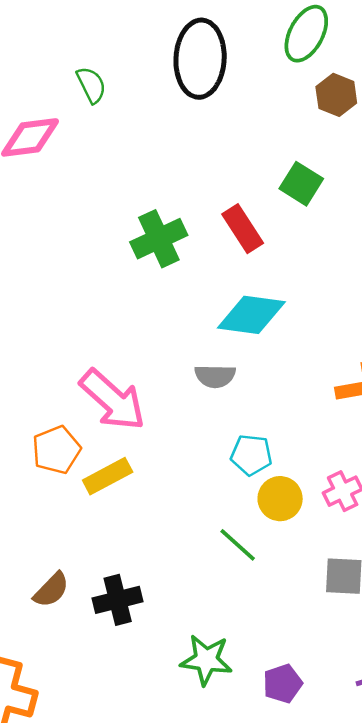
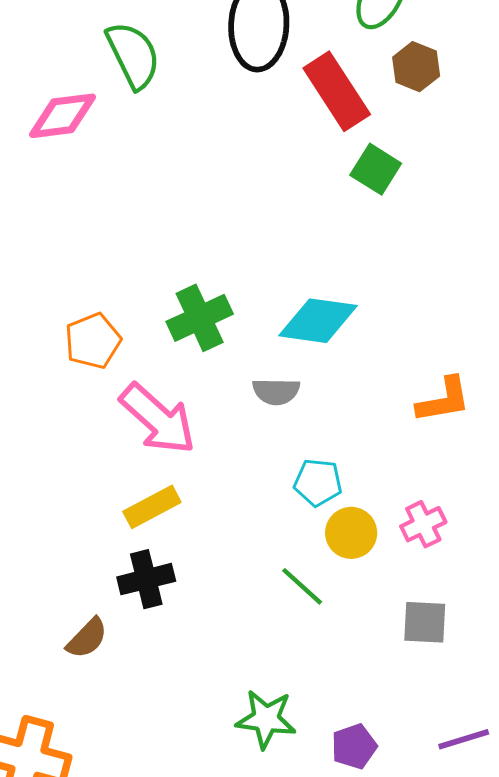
green semicircle: (91, 85) -> (133, 55), size x1.6
red rectangle: (243, 229) -> (337, 91), moved, size x1.4
green cross: (159, 239) -> (200, 318), moved
orange pentagon: (56, 450) -> (93, 341), moved
black cross: (118, 600) -> (146, 579), moved

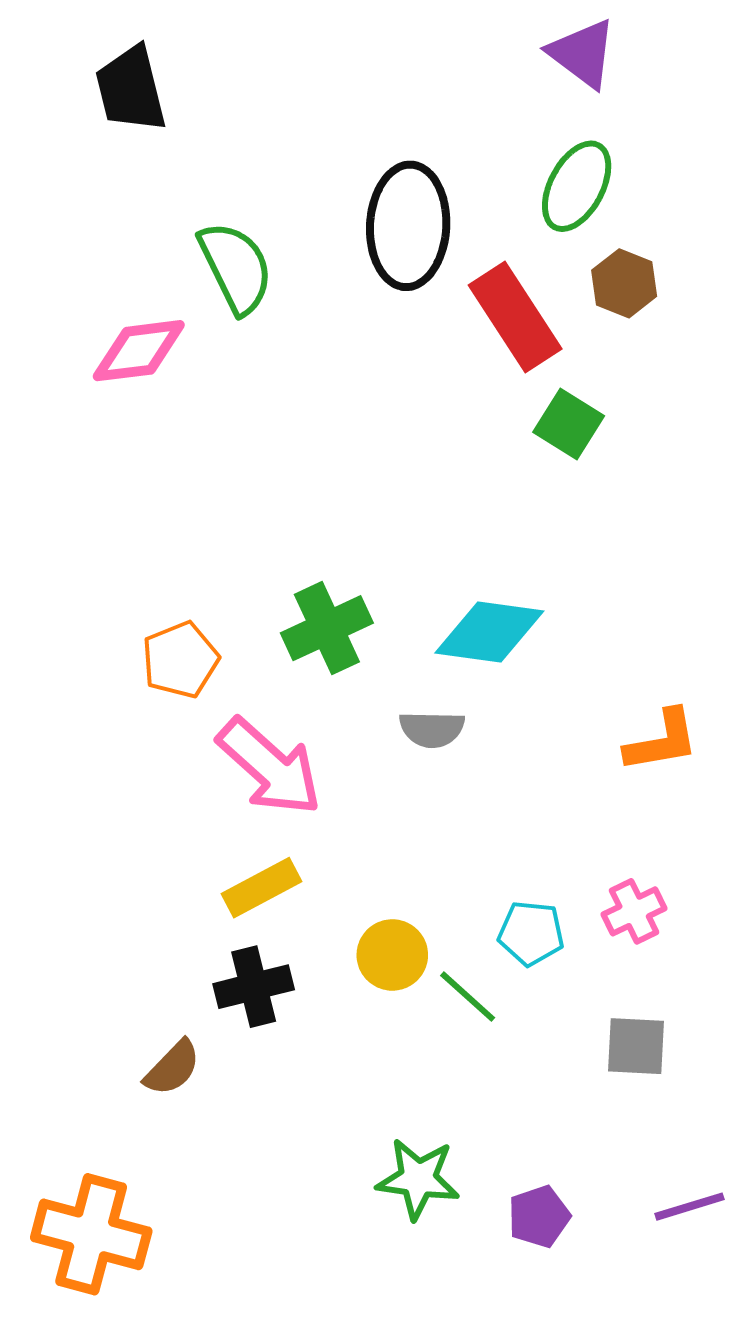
cyan pentagon: (318, 482) -> (531, 933), moved
yellow circle: (351, 533) -> (392, 955), moved

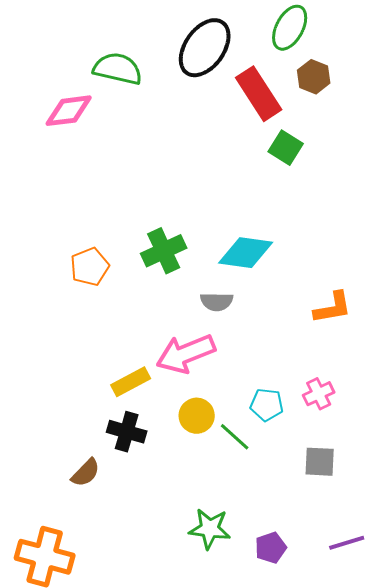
black ellipse: (408, 226) -> (205, 48), turned 32
green semicircle: (236, 267) -> (118, 69), turned -51
pink arrow: (269, 767) -> (186, 354), moved, turned 116
black cross: (254, 987) -> (127, 432), turned 30

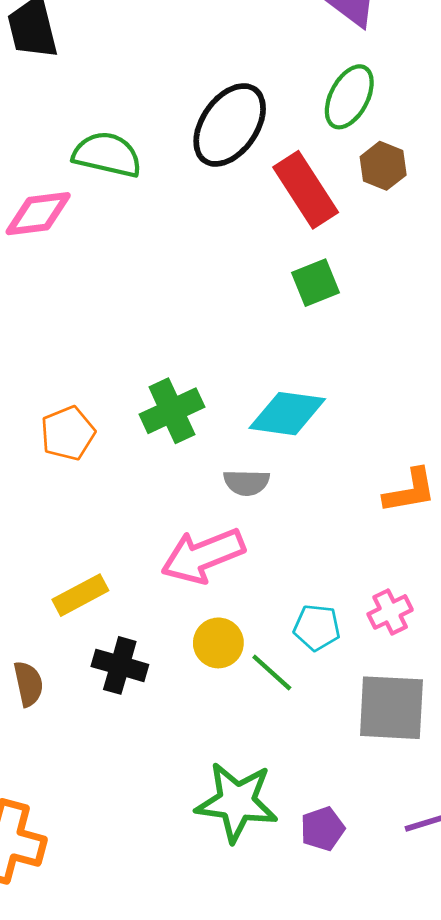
green square: (286, 148) -> (315, 283), moved, turned 36
yellow rectangle: (131, 382) -> (80, 595), moved
gray square: (320, 462) -> (391, 708), size x1.6
brown semicircle: (86, 473) -> (28, 684), moved, turned -56
green star: (210, 529) -> (237, 802), size x1.4

